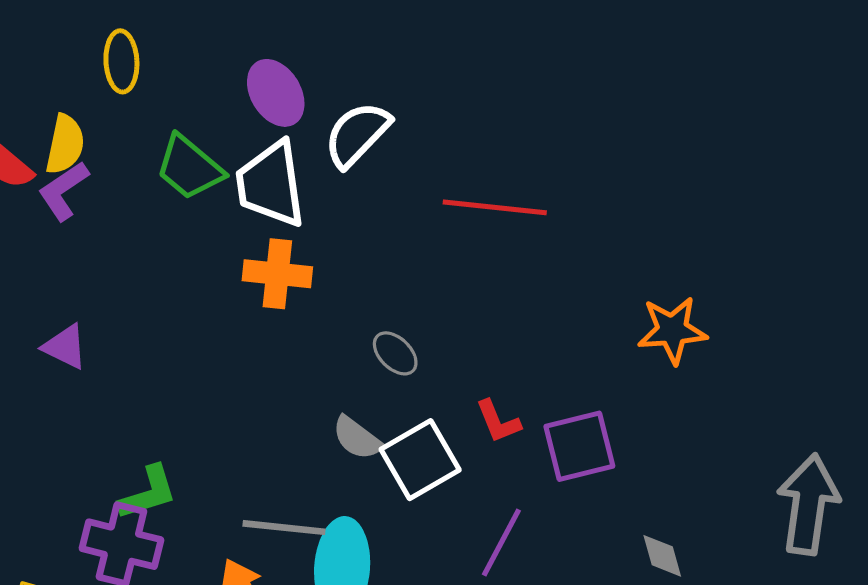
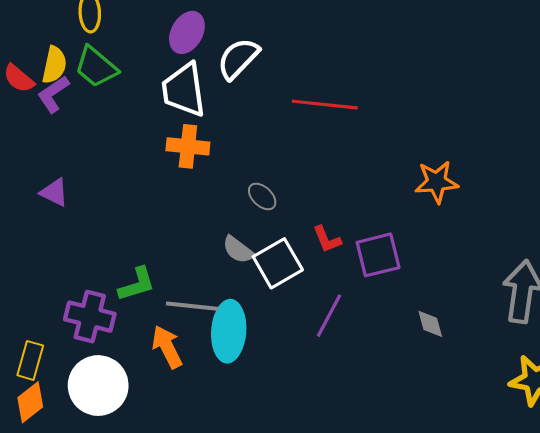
purple ellipse: (276, 93) -> (187, 32), turned 60
green trapezoid: (189, 168) -> (96, 67), moved
green L-shape: (148, 493) -> (137, 284), moved

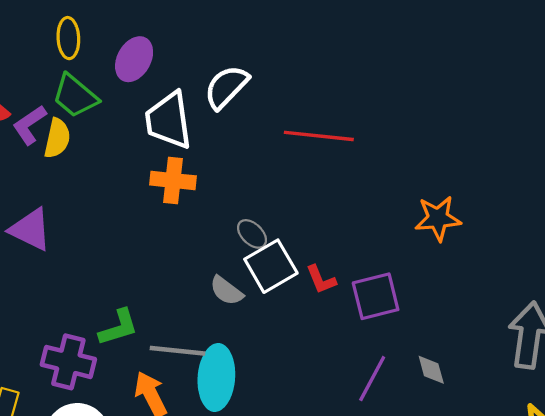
purple ellipse: (187, 32) -> (134, 59), moved
yellow semicircle: (54, 65) -> (57, 138), moved
purple triangle: (54, 192) -> (31, 229), size x1.4
white square: (278, 263) -> (271, 266), moved
purple line: (329, 316) -> (372, 379), moved

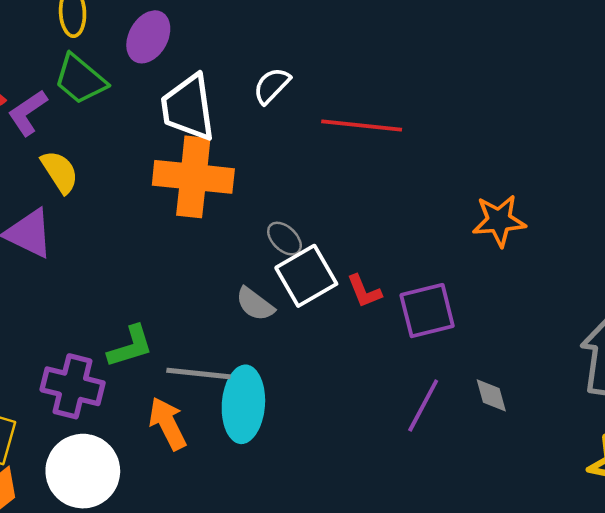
white semicircle: (226, 87) -> (272, 86), moved, size x0.7
yellow semicircle: (57, 138) -> (60, 172), moved, turned -45
orange cross: (173, 180) -> (193, 177), size x1.5

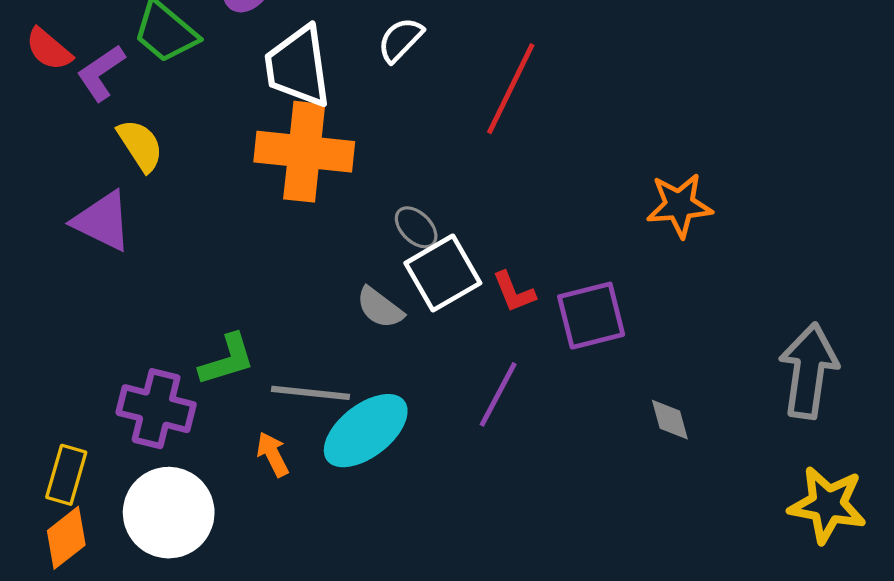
red line: (362, 126) -> (511, 89), turned -70
cyan ellipse: (243, 404) -> (366, 431), turned 48
purple line: (423, 406) -> (498, 394), moved
orange arrow: (168, 424) -> (273, 454), size x0.7

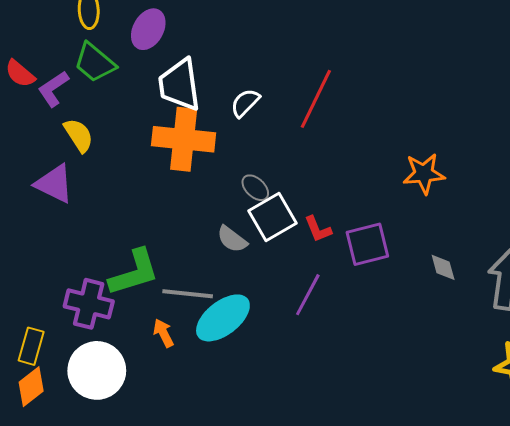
white semicircle: (400, 40) -> (245, 103), moved
green L-shape: (227, 360) -> (134, 273), size x1.4
gray diamond: (670, 420) -> (443, 267), moved

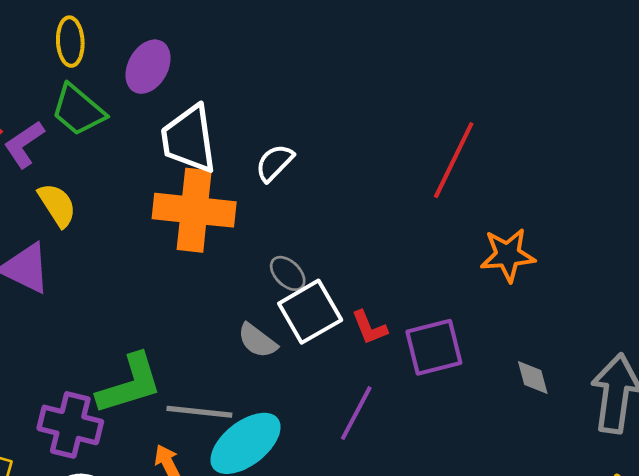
red line: (316, 99) -> (454, 160), moved

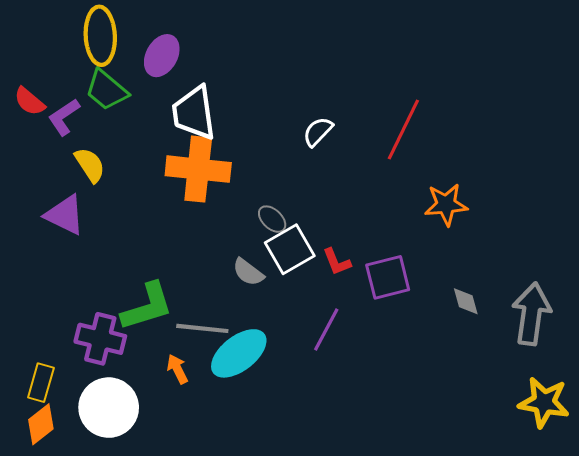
yellow ellipse: (70, 42) -> (100, 36), size x1.5
white semicircle: (275, 163) -> (318, 132), moved

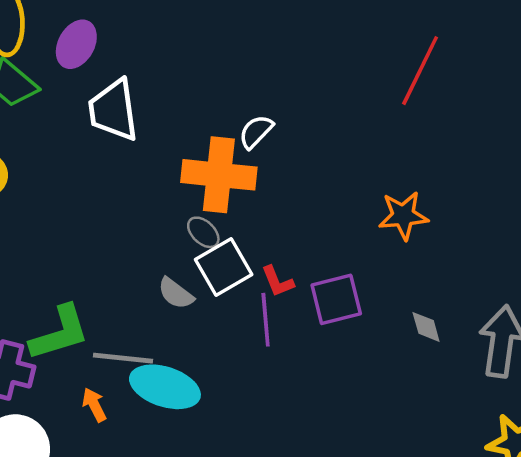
red line: (403, 130) -> (420, 71), moved
orange cross: (198, 169) -> (219, 175), moved
purple line: (326, 329) -> (266, 320), moved, turned -33
cyan ellipse: (239, 353) -> (165, 387), turned 56

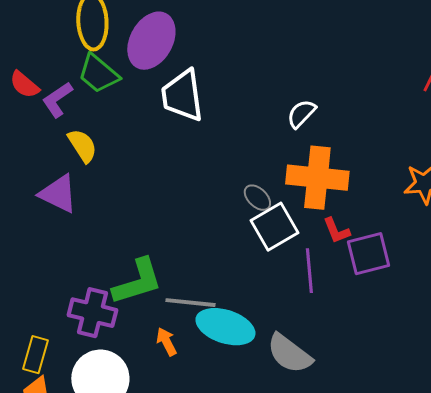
purple ellipse: (76, 44) -> (151, 41), size x1.4
orange cross: (219, 175) -> (317, 178), moved
red L-shape: (278, 281) -> (336, 231), moved
gray semicircle: (176, 293) -> (289, 354), moved, size x1.5

